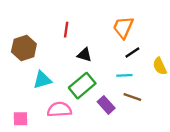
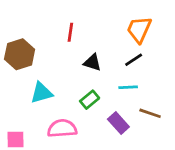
black line: (132, 52) -> (134, 60), moved
cyan line: (124, 75) -> (128, 87), moved
green rectangle: (82, 86) -> (90, 100), size x0.6

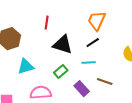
black triangle: (92, 62) -> (63, 45), size x1.5

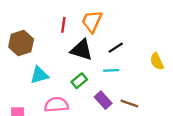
orange trapezoid: (97, 21) -> (92, 21), moved
brown line: (105, 82) -> (129, 104), moved

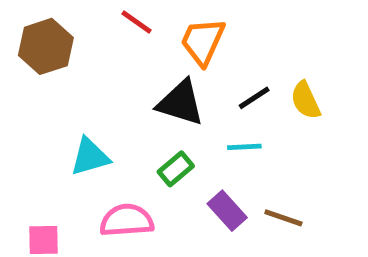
red line: (63, 25) -> (137, 22), moved, turned -63
brown hexagon: (21, 43) -> (46, 46), moved
yellow semicircle: (157, 61) -> (306, 100), moved

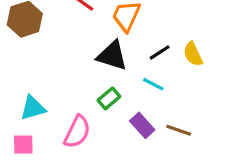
cyan line: (244, 147) -> (153, 84), turned 30
cyan triangle: (90, 157) -> (33, 108), moved
pink semicircle: (127, 220) -> (77, 132), turned 120

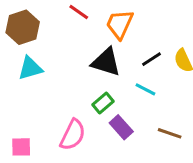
cyan triangle: (33, 108) -> (30, 68), moved
purple rectangle: (142, 125) -> (121, 127), moved

